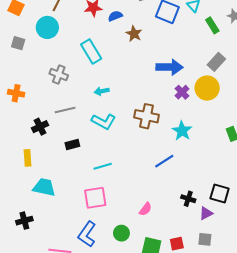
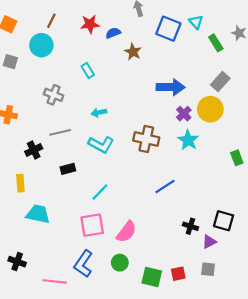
cyan rectangle: (91, 51) -> (88, 71), size x0.6
cyan star: (182, 131) -> (188, 140), moved
cyan line: (103, 166) -> (100, 192), turned -30
pink semicircle: (145, 209) -> (126, 232), moved, size x1.5
black cross: (24, 221) -> (17, 262), moved, turned 35

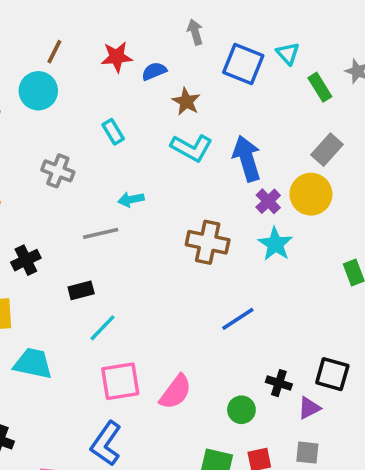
blue arrow: (171, 87) -> (247, 158), turned -108
gray line: (60, 132) -> (101, 233), moved
cyan L-shape: (101, 145) -> (192, 148), moved
cyan line: (100, 192) -> (102, 328), moved
green circle: (120, 263) -> (241, 410), moved

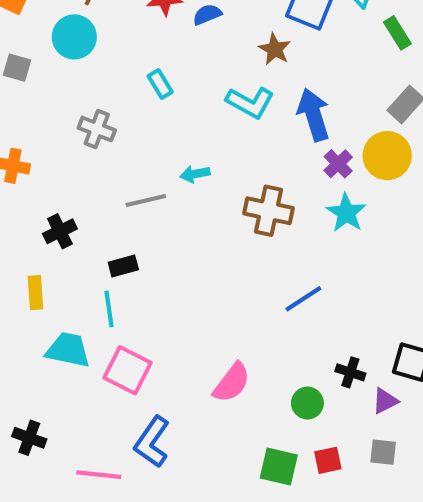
brown star: (186, 101) -> (275, 49), moved
cyan arrow: (131, 199) -> (195, 174), moved
cyan line: (102, 328) -> (109, 309), moved, turned -52
pink square: (120, 381) -> (127, 370), moved, turned 36

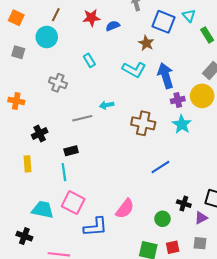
purple cross: (338, 164) -> (178, 100), turned 32
cyan trapezoid: (68, 350) -> (43, 210), moved
blue L-shape: (152, 442) -> (95, 227), moved, turned -130

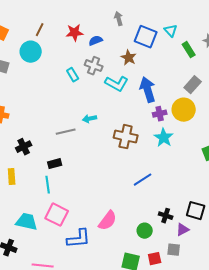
gray cross: (58, 83) -> (94, 66), moved
gray square: (200, 243) -> (174, 250), moved

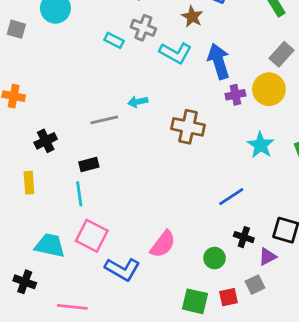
cyan rectangle: (73, 75) -> (114, 40), turned -32
cyan star: (164, 138) -> (261, 145), moved
blue line: (143, 180) -> (231, 197), moved
blue L-shape: (79, 239) -> (122, 269), turned 35
gray square: (174, 250) -> (255, 285), turned -32

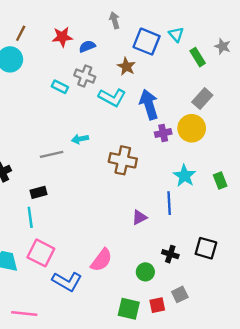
blue line: (231, 197) -> (169, 203), moved, turned -60
purple triangle: (268, 257) -> (139, 217), moved

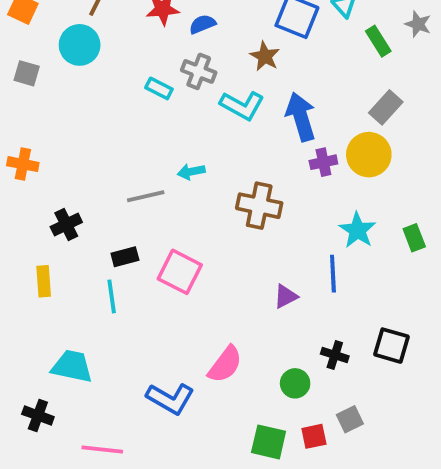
pink square: (41, 253) -> (180, 272), moved

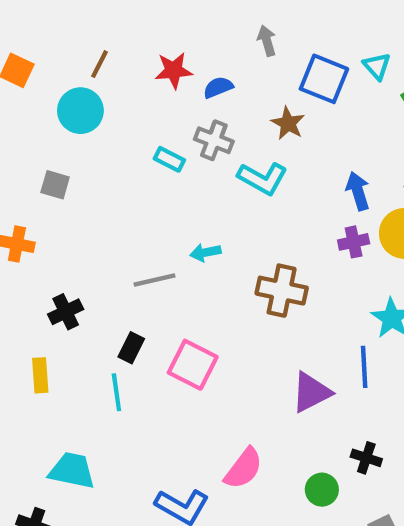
gray square: (27, 73) -> (55, 185), moved
blue arrow: (301, 117) -> (358, 191), moved, size x0.7
black rectangle: (125, 257) -> (131, 348), turned -48
purple triangle: (286, 296) -> (311, 392), size x1.5

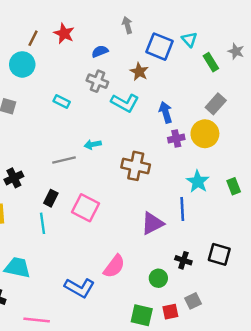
red star: (174, 70) -> (64, 33), moved, turned 30
cyan rectangle: (169, 159) -> (62, 101), moved
blue arrow: (358, 191) -> (166, 112), moved

